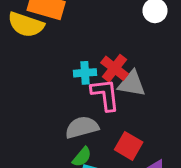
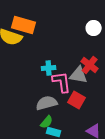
red cross: (115, 68) -> (90, 65), moved
red square: (129, 146) -> (77, 100), moved

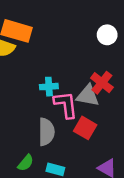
gray semicircle: (47, 103) -> (46, 132), turned 105
green semicircle: (47, 122) -> (26, 163), moved

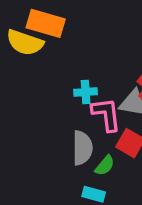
green semicircle: (26, 163) -> (105, 165), moved

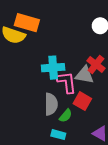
cyan cross: (86, 92) -> (53, 68), size x1.5

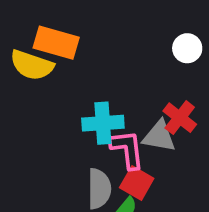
red square: (82, 101) -> (137, 183), moved

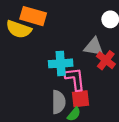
gray triangle: (159, 136) -> (94, 47), moved
red square: (137, 183) -> (80, 99), turned -36

